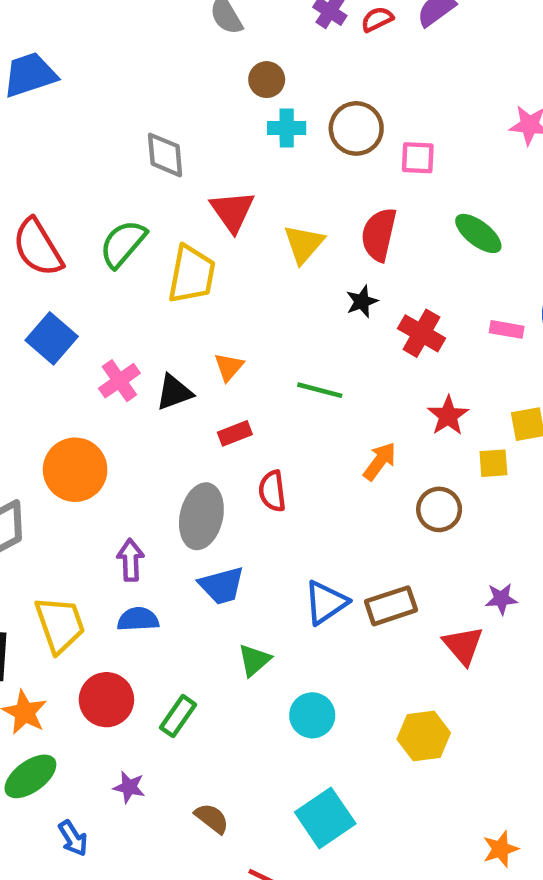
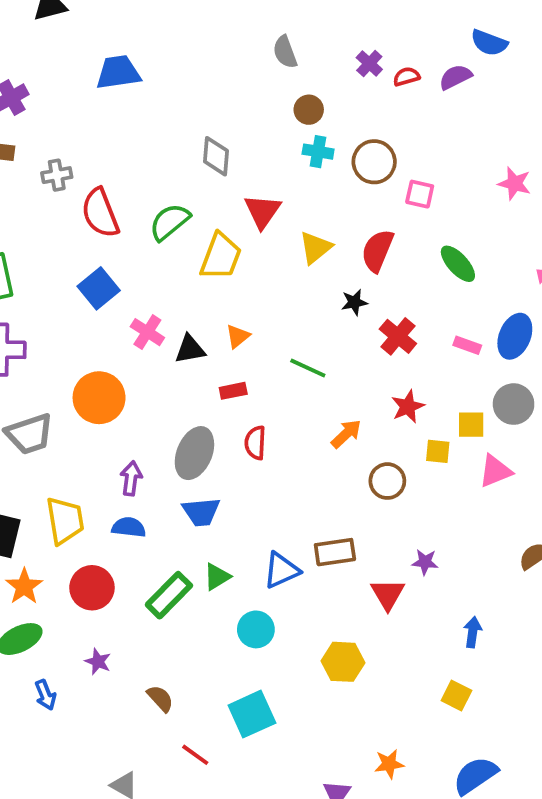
pink cross: (119, 381) -> (147, 332), turned -32
blue triangle: (326, 602) -> (281, 570), moved
green rectangle: (178, 716) -> (169, 595), moved, size x1.4

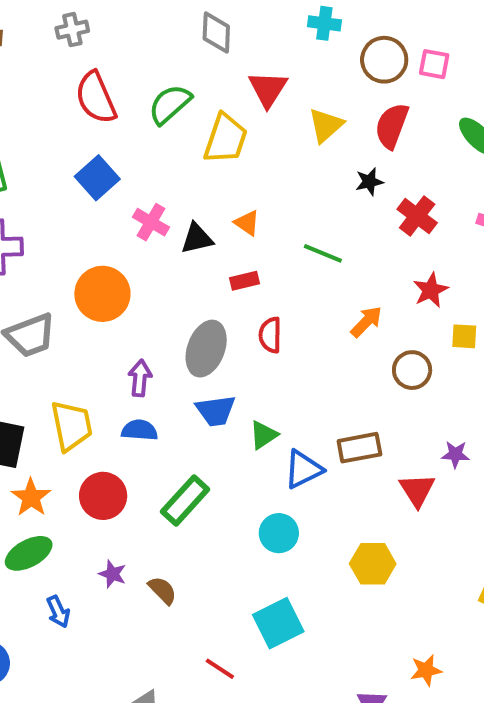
brown circle: (374, 162) -> (384, 60), moved
gray cross: (57, 175) -> (72, 30), moved
orange triangle: (238, 336) -> (247, 223), turned -44
green triangle: (217, 577) -> (264, 435), moved
brown semicircle: (160, 698) -> (162, 590), moved

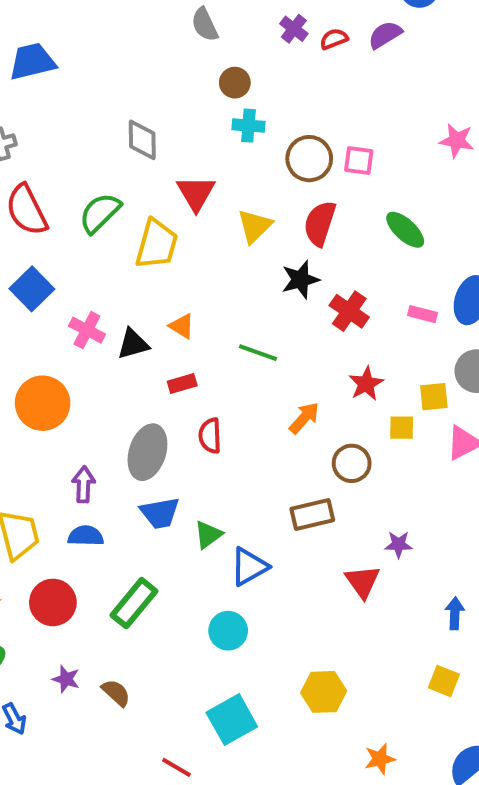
black star: (369, 182) -> (300, 280), size x1.4
brown rectangle: (359, 448) -> (312, 514), moved
yellow hexagon: (373, 564) -> (324, 692), moved

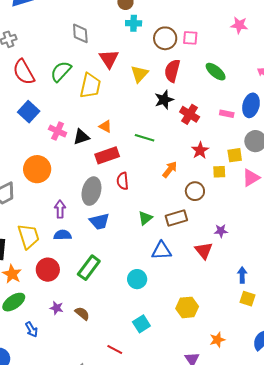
red rectangle: (182, 383) -> (107, 155), size x1.6
green triangle: (208, 535) -> (145, 218), moved
blue triangle: (249, 567) -> (161, 251), moved, turned 30
blue arrow: (455, 613) -> (242, 275), moved
cyan square: (232, 720) -> (141, 324), size x0.7

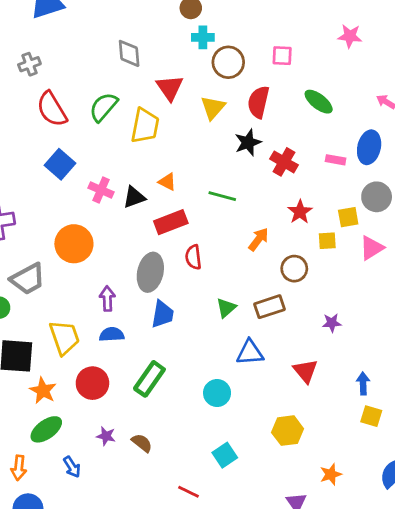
brown circle: (165, 38) -> (228, 62), moved
blue trapezoid: (99, 221) -> (163, 314), turned -65
red triangle: (204, 251) -> (305, 371), moved

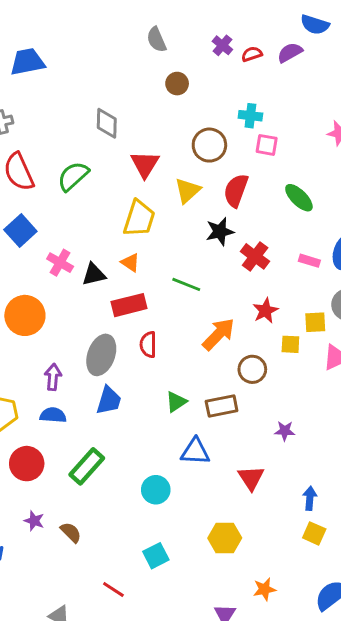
cyan cross: (203, 37) -> (250, 116), moved
yellow trapezoid: (145, 126) -> (139, 219), moved
orange arrow: (258, 239) -> (219, 334), size x1.4

